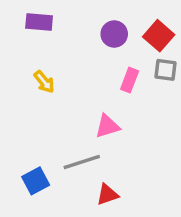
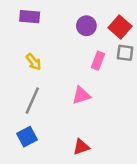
gray line: (82, 162) -> (32, 101), moved, turned -48

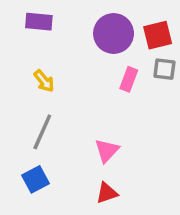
purple circle: (86, 26) -> (114, 33), size x1.5
red square: (120, 27) -> (158, 35), turned 35
pink triangle: (81, 95) -> (107, 151), moved, turned -30

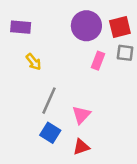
purple rectangle: (39, 22) -> (21, 27), moved
gray line: (42, 132) -> (49, 101), moved
blue square: (36, 179) -> (50, 133), moved, turned -30

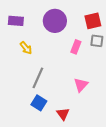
purple circle: (86, 26) -> (55, 21), moved
pink triangle: (81, 115) -> (81, 85), moved
red triangle: (81, 147) -> (63, 114), turned -48

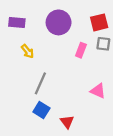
pink triangle: (81, 85) -> (98, 91), moved, turned -49

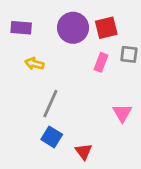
red square: (99, 22) -> (106, 28), moved
yellow arrow: (28, 51) -> (34, 64), turned 144
pink triangle: (98, 91) -> (122, 113), turned 35

